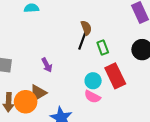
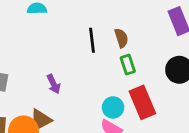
brown semicircle: (86, 28) -> (121, 38), moved
black line: (82, 41) -> (92, 40), moved, turned -30

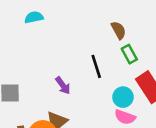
black line: (92, 40) -> (96, 66), moved

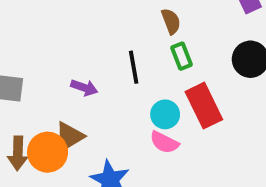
purple arrow: (63, 86) -> (84, 88), turned -42

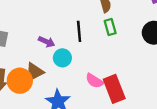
red rectangle: (204, 106) -> (114, 89), moved
cyan circle: (165, 114) -> (62, 58), moved

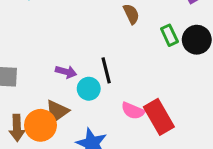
green rectangle: (110, 27) -> (169, 35), moved
black line: (79, 31) -> (106, 70), moved

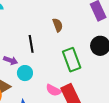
green rectangle: (169, 35) -> (72, 60), moved, size x1.6
black line: (106, 70) -> (31, 44), moved

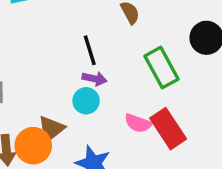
purple arrow: (11, 60) -> (94, 79), moved

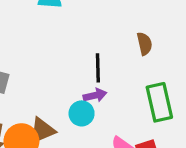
purple arrow: (94, 79) -> (95, 95), turned -40

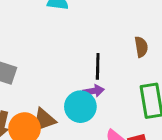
cyan circle: (82, 113) -> (80, 107), size x1.4

